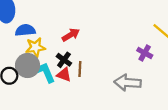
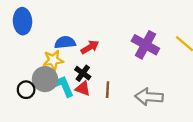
blue semicircle: (25, 30) -> (65, 42), moved
purple cross: (145, 53) -> (145, 45), moved, size x1.6
brown line: (80, 69) -> (108, 90), moved

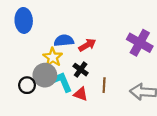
yellow star: (53, 60) -> (53, 57), turned -30
red triangle: (83, 89) -> (81, 94), moved

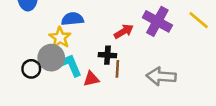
red arrow: (87, 45) -> (124, 31), moved
black cross: (81, 70) -> (107, 55), moved, turned -32
red triangle: (81, 94) -> (91, 79), turned -32

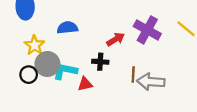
yellow star: (60, 38) -> (34, 45), moved
cyan L-shape: (70, 65) -> (65, 71), turned -55
brown line: (117, 69) -> (133, 75), moved

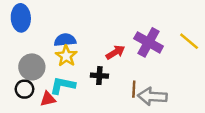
yellow star: (34, 45) -> (66, 56), moved
gray circle: (47, 64) -> (32, 67), moved
red triangle: (85, 84) -> (48, 99), moved

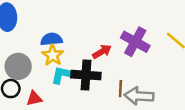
black cross: (99, 76) -> (86, 75), size x1.6
cyan L-shape: (63, 85) -> (64, 75), moved

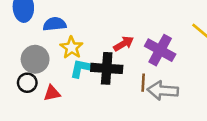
blue semicircle: (51, 39) -> (55, 24), moved
purple cross: (135, 42) -> (160, 50), moved

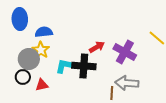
yellow star: (72, 48) -> (41, 50), moved
brown line: (143, 83) -> (112, 93), moved

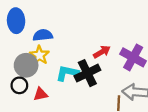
black cross: (84, 66) -> (87, 73), turned -30

